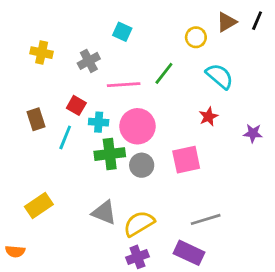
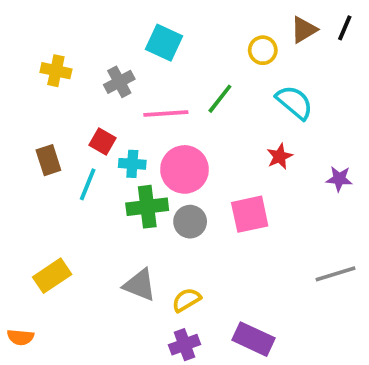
cyan square: (122, 32) -> (164, 43), size x1.4
gray line: (206, 219) -> (335, 274), moved
yellow semicircle: (139, 224) -> (186, 300), size x0.7

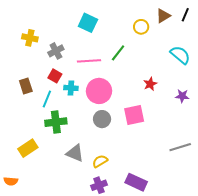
gray cross: (119, 82) -> (56, 51), moved
cyan semicircle: (294, 102) -> (180, 55), moved
green cross: (147, 207) -> (56, 122), moved

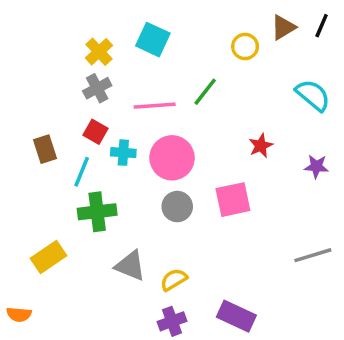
yellow cross: (30, 38) -> (99, 52), moved, turned 35

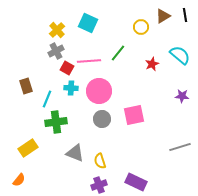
black line: (322, 26) -> (185, 15), turned -32
red square: (95, 132) -> (67, 68), moved
red star: (261, 146) -> (152, 64), moved
yellow semicircle: (174, 280) -> (100, 161), turned -77
orange semicircle: (19, 314) -> (19, 180), moved, turned -56

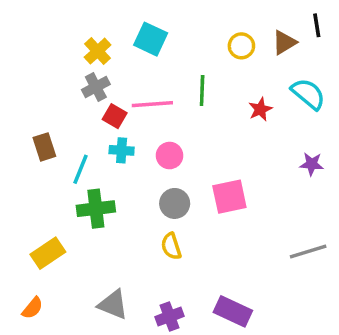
brown triangle: (163, 16) -> (284, 42), moved
green line: (118, 53) -> (202, 90), turned -36
pink circle: (99, 91) -> (170, 156), size x0.6
gray triangle: (75, 153) -> (113, 305), moved
yellow semicircle: (100, 161) -> (171, 246), moved

